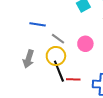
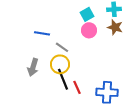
pink circle: (85, 44) -> (89, 30), moved
red line: (73, 79) -> (77, 87), turned 64

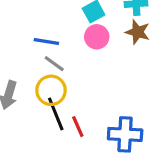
blue line: (42, 33) -> (46, 42), moved

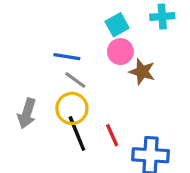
brown star: (138, 32) -> (142, 72), moved
red line: (78, 127) -> (112, 135), moved

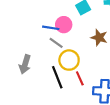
pink circle: (120, 52) -> (64, 25), moved
yellow circle: (72, 108) -> (69, 60), moved

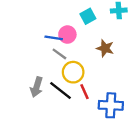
gray arrow: (25, 64) -> (37, 87), moved
black line: (57, 77) -> (61, 90), turned -30

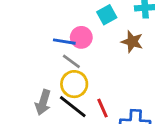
brown star: (105, 48) -> (132, 42), moved
yellow circle: (73, 72) -> (74, 84), moved

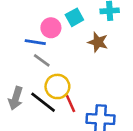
pink circle: (81, 37) -> (51, 28), moved
yellow circle: (74, 84) -> (57, 86), moved

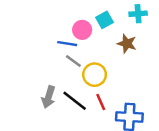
yellow circle: (57, 86) -> (95, 75), moved

